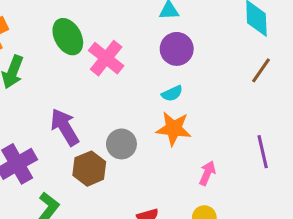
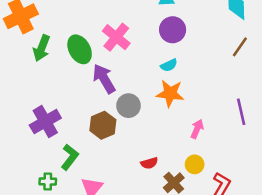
green ellipse: (68, 37) -> (80, 49), moved
purple arrow: (65, 127) -> (104, 79), moved

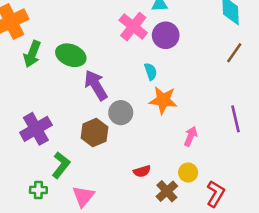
pink cross: (116, 37) -> (133, 27), moved
green ellipse: (80, 49) -> (71, 55), turned -40
cyan semicircle: (169, 65) -> (151, 71), moved, turned -84

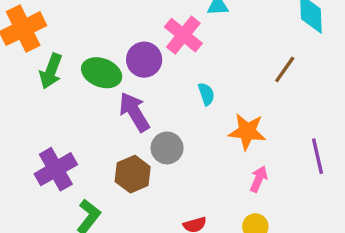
purple circle: (166, 35) -> (144, 60), moved
brown line: (234, 53) -> (285, 69), moved
orange star: (163, 100) -> (247, 132), moved

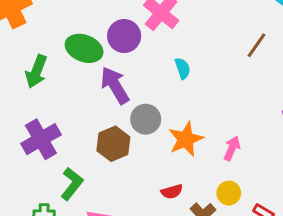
green arrow: (51, 71) -> (36, 71), moved
orange star: (247, 132) -> (186, 139), moved, turned -30

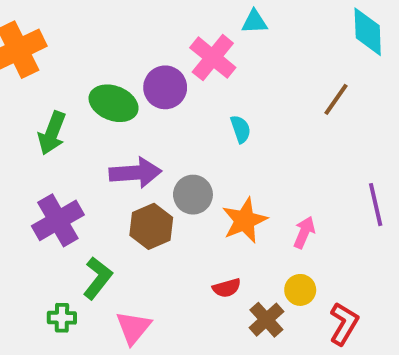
purple arrow: (115, 85) -> (135, 173), moved, turned 117

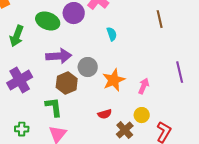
brown line: (336, 99) -> (160, 19), turned -48
green L-shape: (98, 278) -> (54, 107), moved, turned -45

